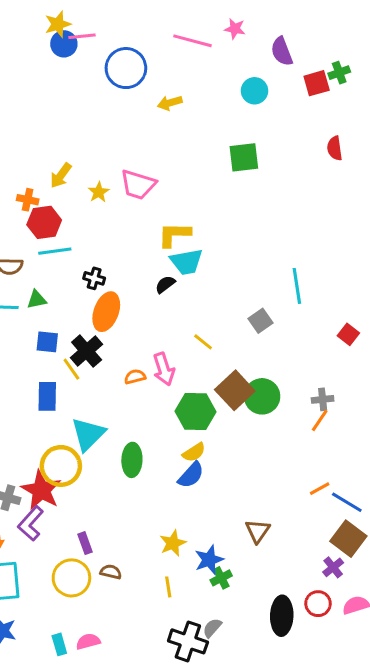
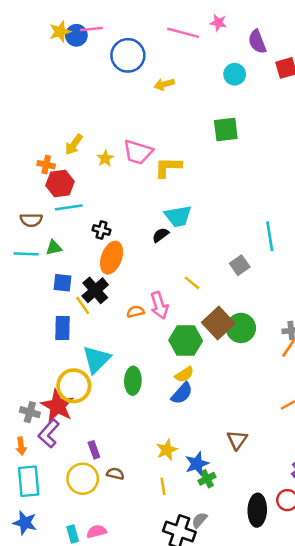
yellow star: (58, 24) -> (60, 32), moved
yellow L-shape: (174, 234) -> (168, 167), moved

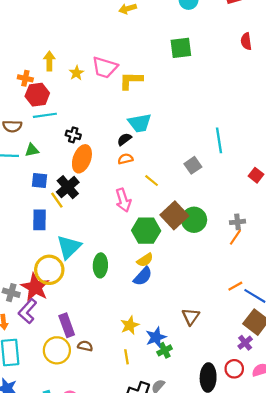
yellow arrow: (74, 145) -> (49, 61), turned 144
orange semicircle: (135, 312) -> (125, 159), moved
purple rectangle: (94, 450) -> (67, 325), size x1.5

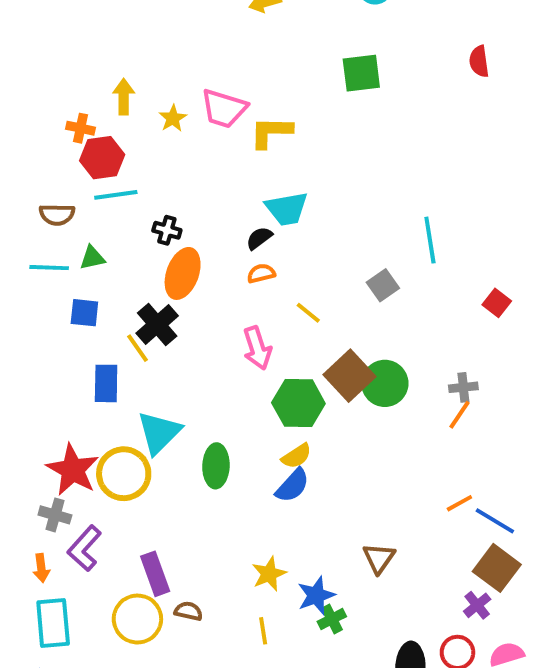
blue square: (39, 181) -> (84, 313), moved
red star: (35, 287) -> (73, 470), moved

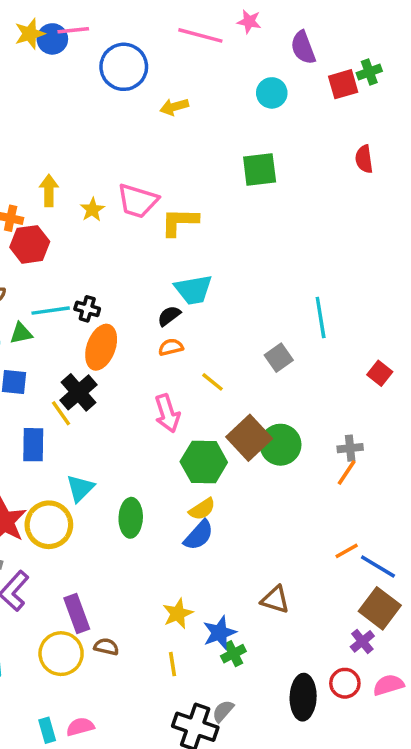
cyan line: (116, 195) -> (51, 311), moved
cyan triangle: (159, 432) -> (80, 488), size x0.7
brown triangle: (379, 558) -> (275, 600), turned -48

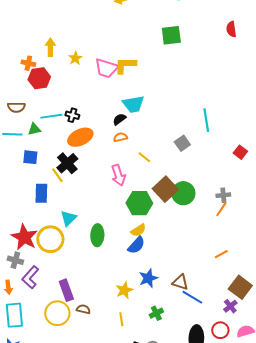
pink trapezoid: (138, 201) -> (106, 68), moved
orange ellipse: (101, 347) -> (80, 137), turned 45
blue line: (378, 567) -> (192, 297), moved
blue star: (220, 633) -> (148, 278), moved

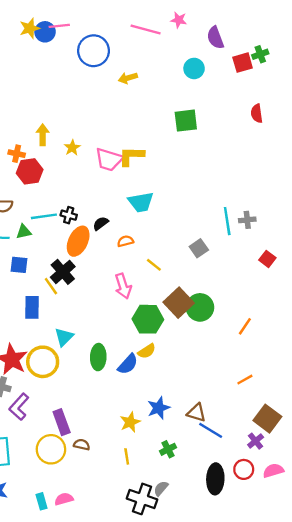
black semicircle: (119, 119) -> (101, 223), moved
orange ellipse: (80, 137) -> (78, 241), turned -40
gray cross: (223, 195) -> (247, 220), moved
blue semicircle: (136, 245) -> (128, 364), moved

